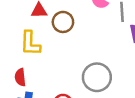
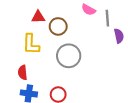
gray circle: (97, 77) -> (69, 56), moved

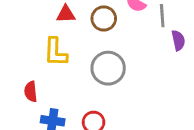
brown circle: (58, 26) -> (104, 18), moved
red semicircle: (23, 73) -> (31, 92), moved

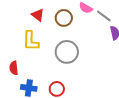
red triangle: (66, 14) -> (38, 15), turned 40
gray line: (162, 16) -> (104, 16), turned -49

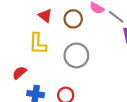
red semicircle: (14, 68) -> (19, 73), turned 56

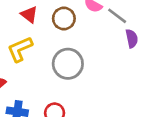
yellow L-shape: (38, 44) -> (20, 49), turned 65

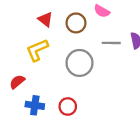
gray line: (117, 16) -> (111, 43), moved, turned -36

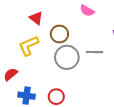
brown circle: (76, 23) -> (59, 34), moved
gray line: (111, 43) -> (94, 52), moved

